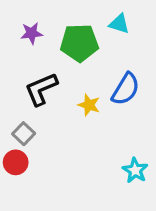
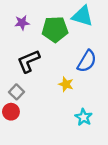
cyan triangle: (119, 24) -> (82, 16), size x1.5
yellow star: (89, 105) -> (66, 84), moved
cyan star: (135, 170) -> (84, 117), moved

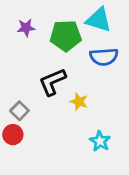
black L-shape: (29, 61) -> (52, 82), moved
blue semicircle: (87, 61) -> (104, 57), moved, turned 55

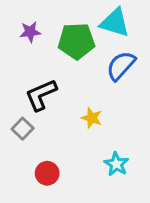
blue semicircle: (104, 57) -> (121, 66), turned 136
black L-shape: (52, 82) -> (41, 95), moved
red circle: (13, 135) -> (47, 173), moved

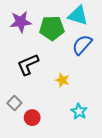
purple star: (30, 32) -> (21, 22), size x1.5
gray square: (23, 129) -> (14, 103), moved

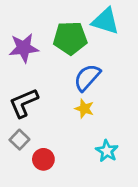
purple star: (21, 22) -> (24, 48), moved
blue semicircle: (82, 45) -> (87, 78), moved
black L-shape: (28, 65) -> (24, 103), moved

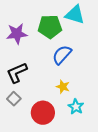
yellow star: (84, 109) -> (63, 87), moved
red circle: (43, 159) -> (43, 113), moved, size x1.5

